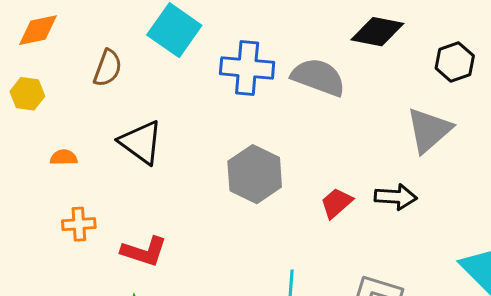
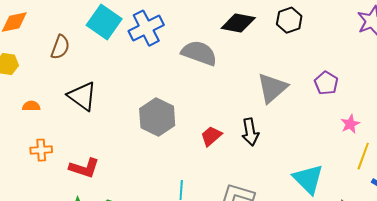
black hexagon: (455, 62) -> (289, 20), moved
blue cross: (247, 68) -> (146, 28), moved, turned -32
black arrow: (396, 197) -> (250, 132), turned 76

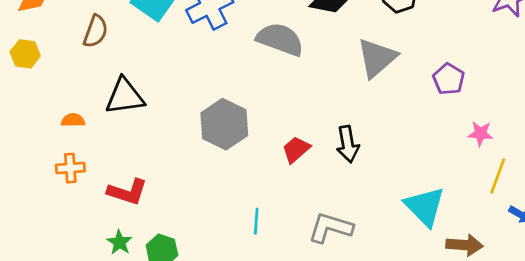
gray triangle: (272, 88) -> (377, 58), moved
black triangle: (82, 96) -> (125, 96), turned -44
orange semicircle: (31, 106) -> (73, 120), moved
pink star: (350, 124) -> (480, 134), turned 30

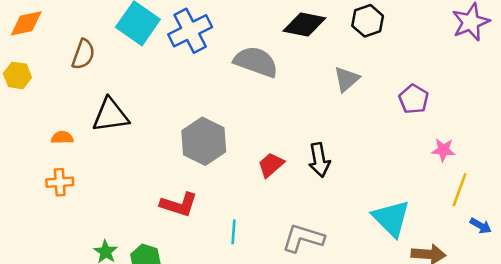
gray triangle: (377, 58) -> (347, 79), size x0.7
red L-shape: (127, 192) -> (179, 205), moved

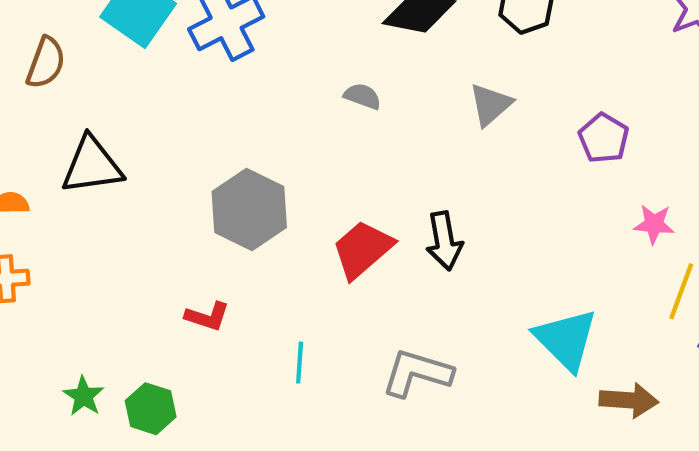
gray semicircle: (256, 62) -> (362, 96), moved, size x0.5
red trapezoid: (271, 165) -> (362, 249), size x1.4
red L-shape: (179, 205) -> (207, 316), size x0.7

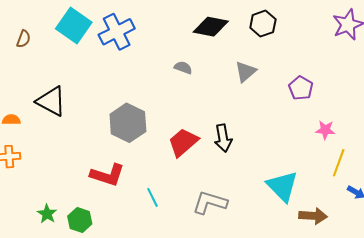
brown semicircle: (46, 63) -> (24, 39), moved, size x0.7
black triangle: (92, 165) -> (51, 101), turned 36
red L-shape: (207, 316) -> (107, 175), size x1.6
cyan line: (300, 363) -> (152, 197), turned -30

